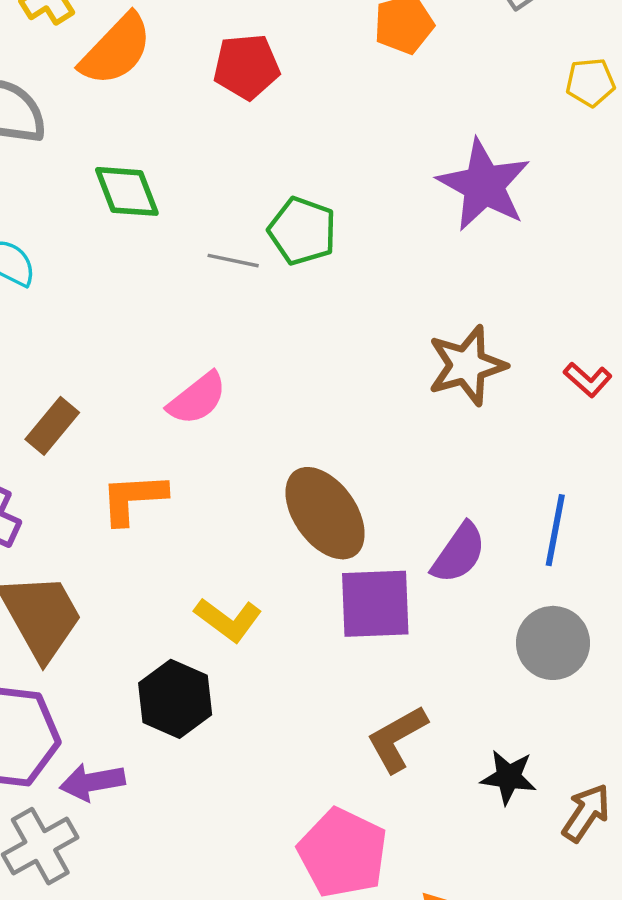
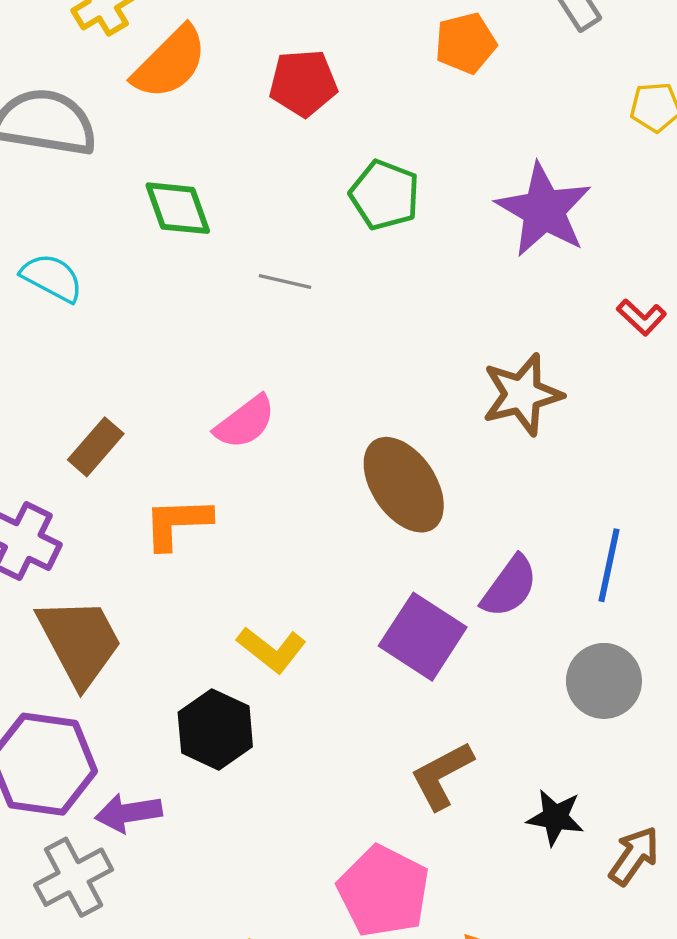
green pentagon: (302, 231) -> (385, 195), moved
red L-shape: (588, 380) -> (641, 317), moved
brown ellipse: (325, 513) -> (404, 485), moved
purple square: (375, 604) -> (423, 637), turned 34

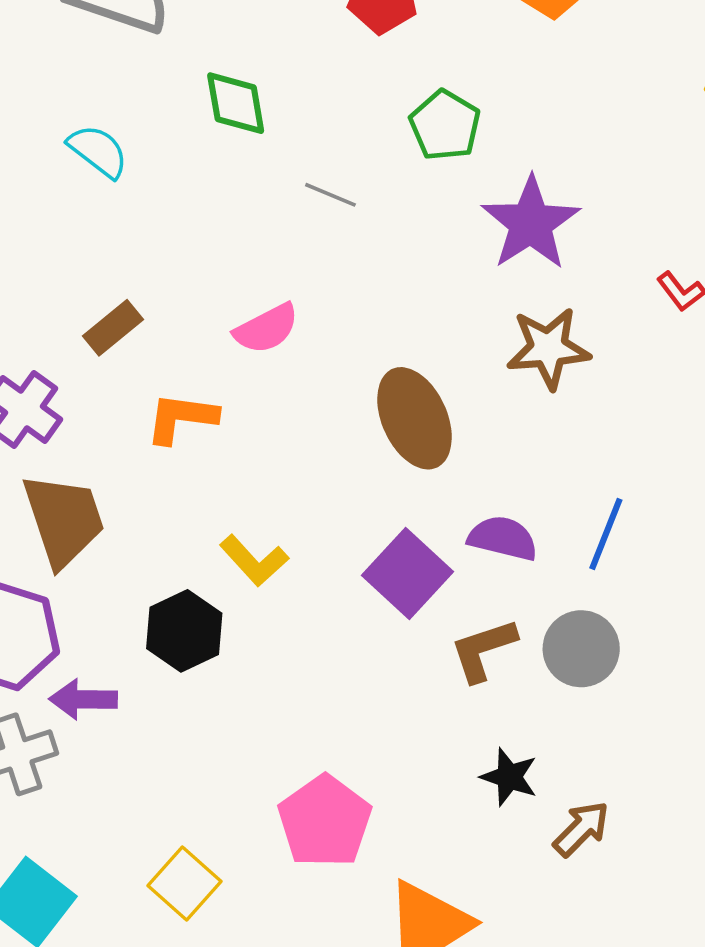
purple star: (544, 210) -> (531, 223), moved
purple semicircle: (509, 587) -> (503, 538), turned -122
brown L-shape: (442, 775) -> (483, 650), moved

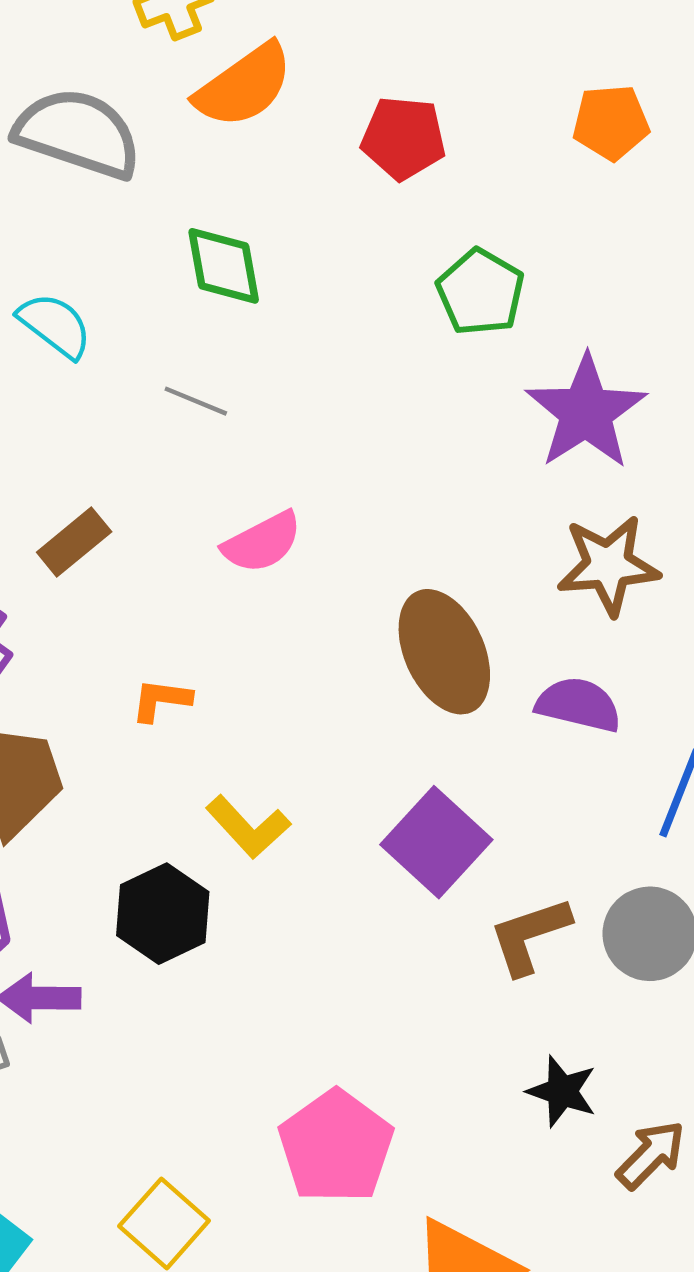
gray line: (330, 195) -> (196, 401), moved
orange L-shape: (181, 418) -> (161, 700), moved, size x0.7
purple semicircle: (503, 538) -> (579, 705), moved

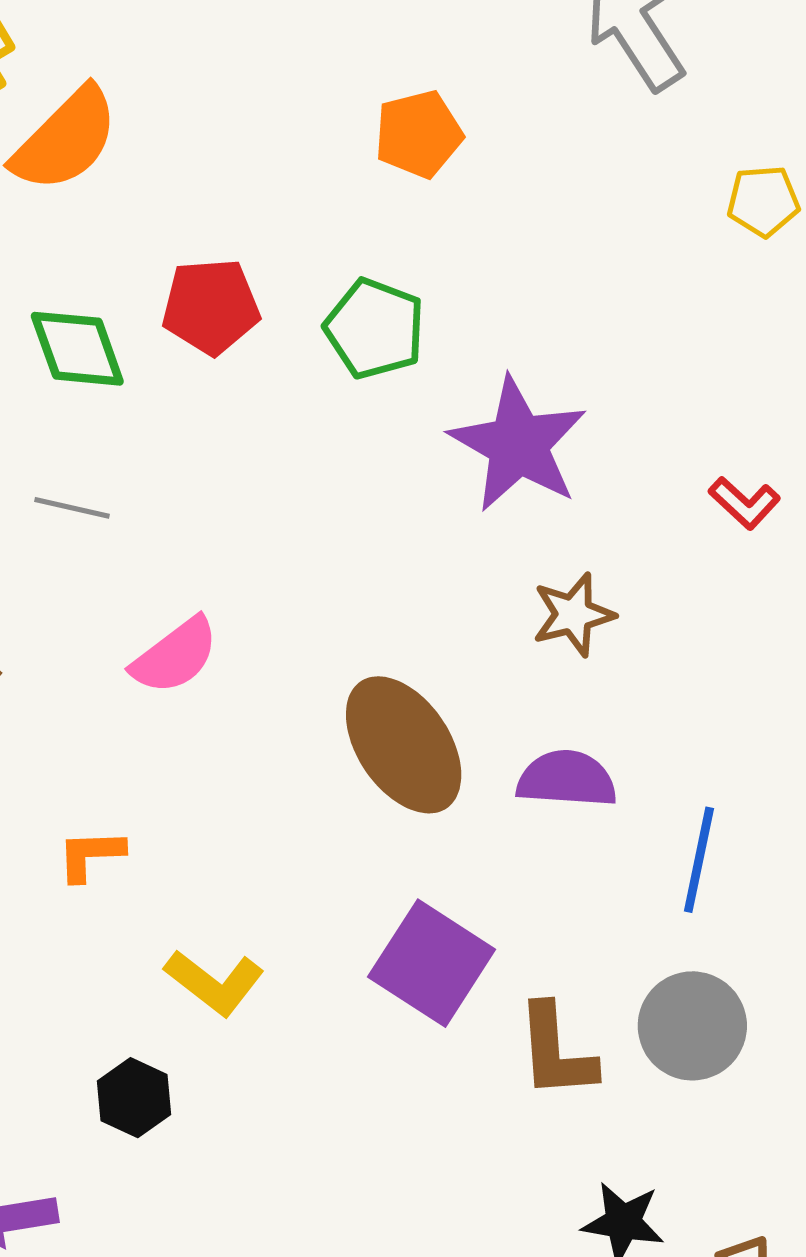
orange pentagon: (611, 122) -> (419, 134), moved
red pentagon: (403, 138) -> (211, 306), moved
brown star: (608, 565) -> (573, 615), size x0.7
black hexagon: (163, 914) -> (134, 1098), size x0.7
brown L-shape: (530, 936) -> (556, 1051), turned -66

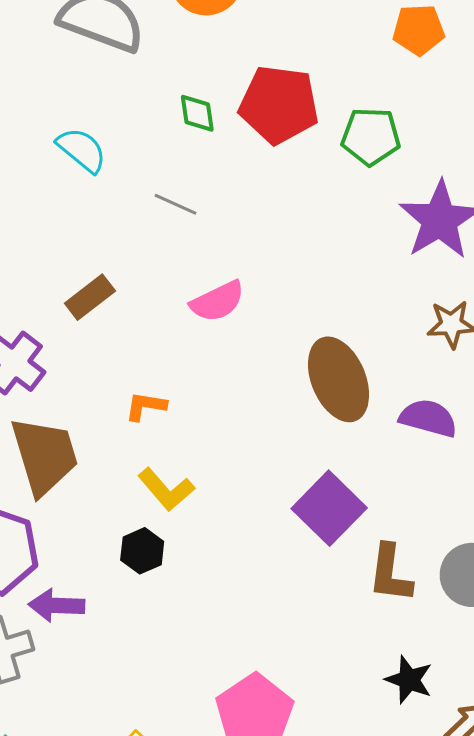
red pentagon: (211, 306) -> (279, 105), size x1.4
green pentagon: (375, 329) -> (371, 136), turned -30
green diamond: (77, 349) -> (197, 113), size x0.7
yellow L-shape: (214, 982) -> (166, 489), moved

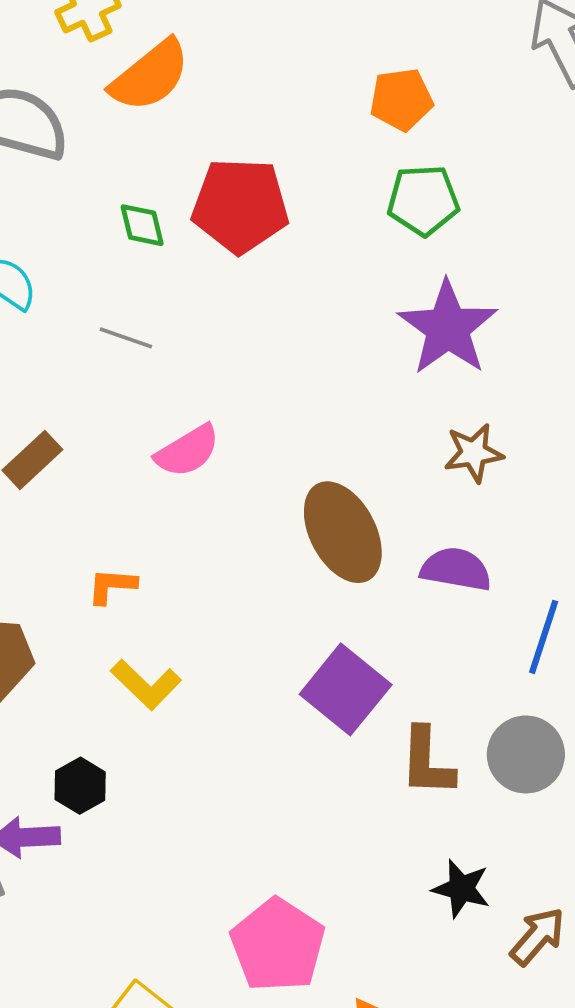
green pentagon: (371, 136) -> (423, 200), moved
black hexagon: (142, 551) -> (80, 786), moved

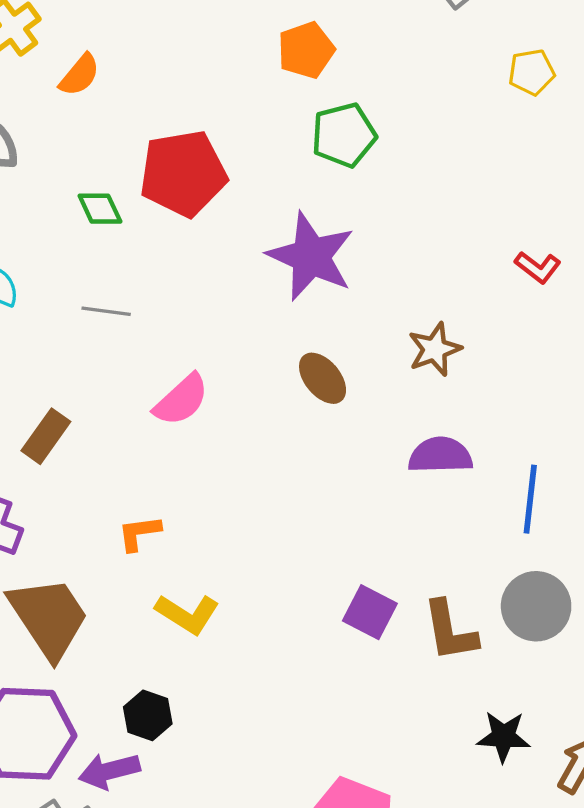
orange semicircle: (150, 76) -> (80, 75), size x0.6
purple star: (448, 328) -> (311, 257), moved
brown ellipse: (343, 532) -> (323, 378), moved, size x0.6
purple square: (346, 689) -> (370, 612), moved, size x0.7

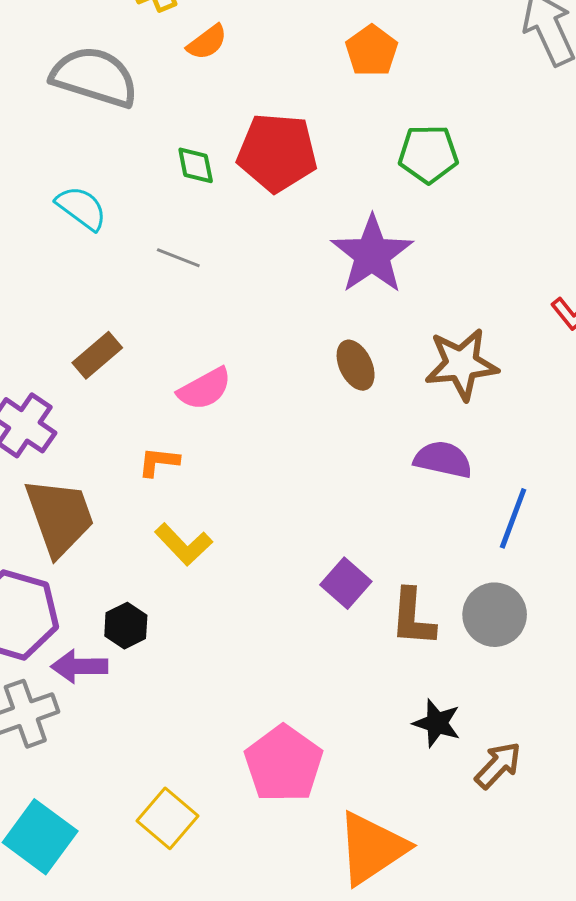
orange pentagon: (306, 50) -> (372, 51), moved, turned -30
brown star: (435, 349) -> (461, 364), size x1.5
pink semicircle: (181, 400) -> (205, 389), moved

